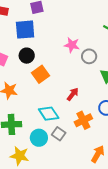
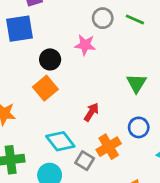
black circle: (27, 56) -> (50, 59), moved
gray circle: (89, 56) -> (103, 18), moved
gray square: (59, 134) -> (85, 161), moved

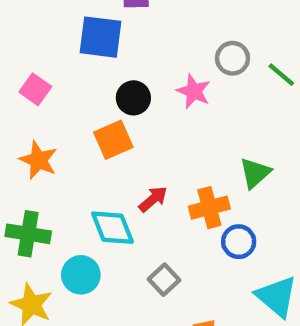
red arrow: (91, 112) -> (153, 199), moved
orange cross: (109, 147) -> (209, 208), moved
gray square: (85, 161) -> (164, 280), moved

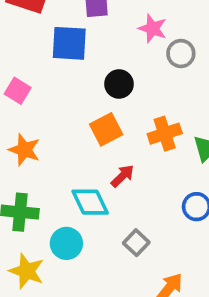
pink star: (194, 91) -> (153, 28), moved
black circle: (133, 98) -> (119, 84), moved
orange square: (113, 140) -> (106, 129), moved
orange cross: (209, 208) -> (165, 134), moved

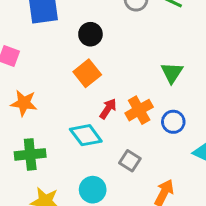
orange cross: (165, 134) -> (139, 110), moved
cyan circle: (66, 243) -> (93, 190), moved

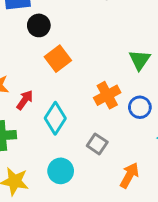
black circle: (90, 34) -> (39, 25), moved
red arrow: (108, 109) -> (25, 100), moved
cyan diamond: (86, 135) -> (55, 118), turned 68

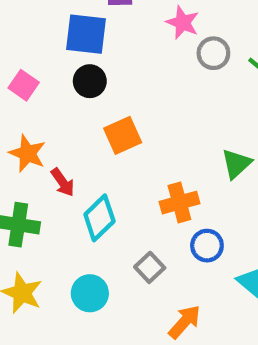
black circle: (39, 25) -> (90, 81), moved
red arrow: (25, 100) -> (63, 182), turned 96
blue circle: (140, 107) -> (207, 246), moved

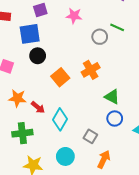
gray circle: (213, 53) -> (100, 37), moved
green triangle: (236, 164) -> (112, 97), moved, turned -35
orange cross: (179, 203) -> (91, 70), moved
orange arrow: (185, 322) -> (104, 159), moved

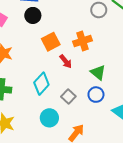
red arrow: (38, 107) -> (66, 61), moved
gray square: (90, 136) -> (68, 96), moved
cyan circle: (65, 156) -> (49, 118), moved

